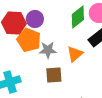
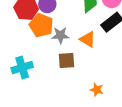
orange triangle: (75, 54) -> (88, 39), turned -48

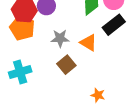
orange pentagon: (41, 25) -> (22, 28), moved
brown square: (66, 60) -> (66, 65), turned -36

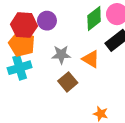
cyan cross: (20, 72) -> (20, 68), moved

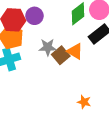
brown square: (68, 82) -> (61, 55), moved

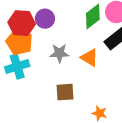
brown square: (61, 55) -> (65, 92), moved, turned 36

